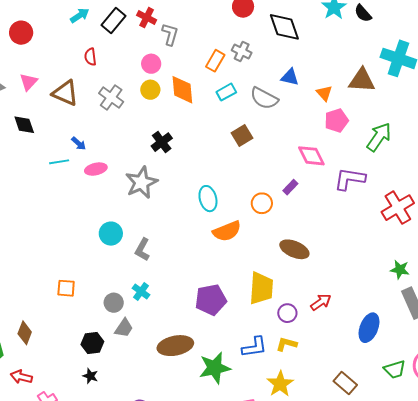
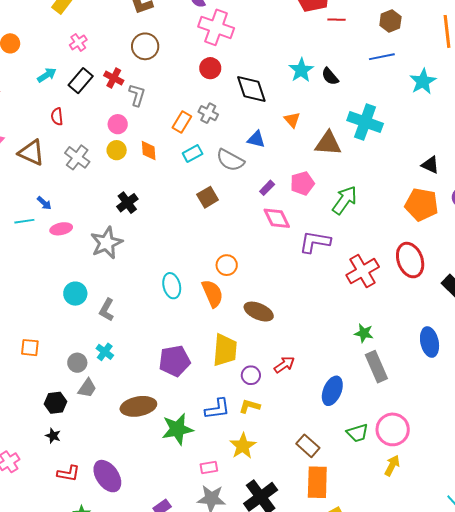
orange diamond: (182, 90) -> (149, 151), size x0.7
orange triangle: (324, 93) -> (292, 120), moved
purple rectangle: (290, 187) -> (267, 188), moved
cyan ellipse: (208, 199) -> (172, 286), moved
orange semicircle: (227, 231) -> (212, 293), moved, turned -92

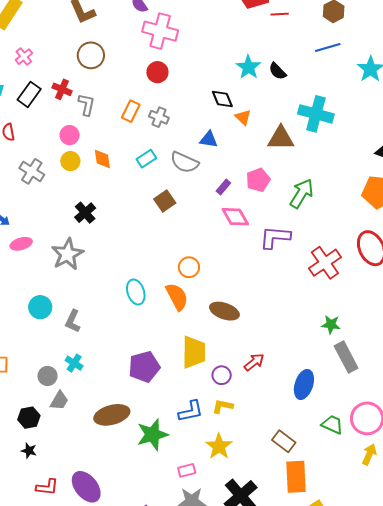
black diamond: (251, 89) -> (222, 99), moved, size x0.7
orange rectangle: (182, 122) -> (131, 111), moved
green trapezoid: (357, 433) -> (332, 425), turned -135

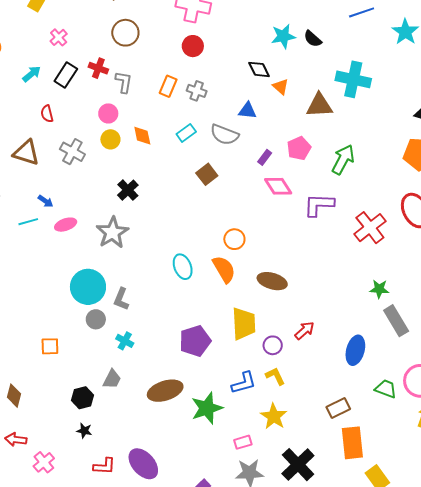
cyan star: (248, 67) -> (283, 36), turned 30
cyan circle: (40, 307) -> (88, 287), size x1.5
gray circle: (47, 376) -> (96, 319), moved
yellow L-shape: (223, 406) -> (275, 376), turned 55
brown rectangle: (284, 441) -> (338, 408), turned -60

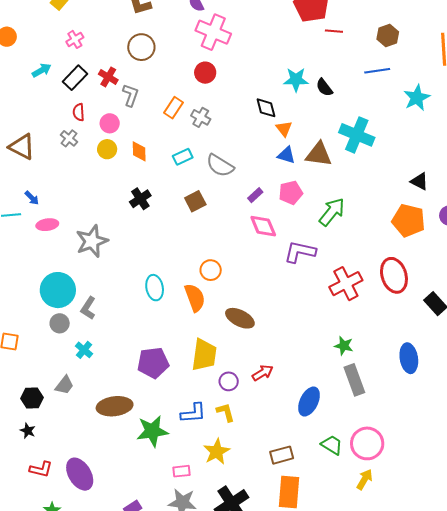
blue triangle: (248, 111) -> (286, 155), moved
red semicircle: (47, 114) -> (79, 112), moved
gray cross: (72, 152) -> (69, 138), moved, size x0.7
black cross: (128, 190) -> (140, 199), moved

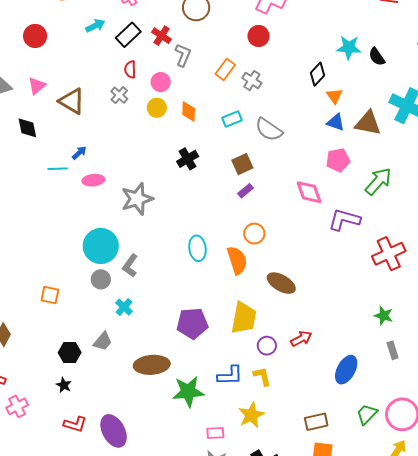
black diamond: (266, 108) -> (318, 74), turned 55
purple rectangle: (255, 195) -> (246, 191), moved
blue arrow: (32, 198) -> (79, 153), turned -91
gray rectangle: (354, 380) -> (393, 350), size x0.6
green trapezoid: (332, 445) -> (367, 414), turned -80

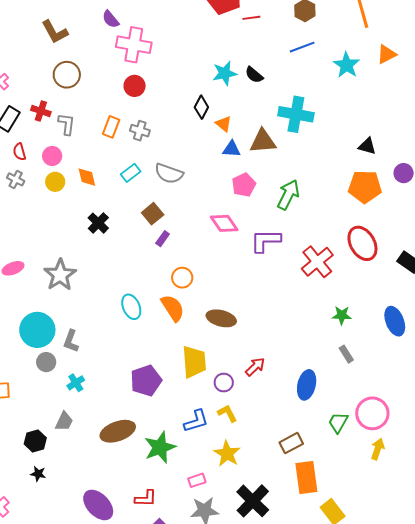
cyan cross: (124, 307) -> (76, 383), turned 30
green star: (384, 316) -> (342, 315), moved
red L-shape: (75, 424) -> (146, 498), moved

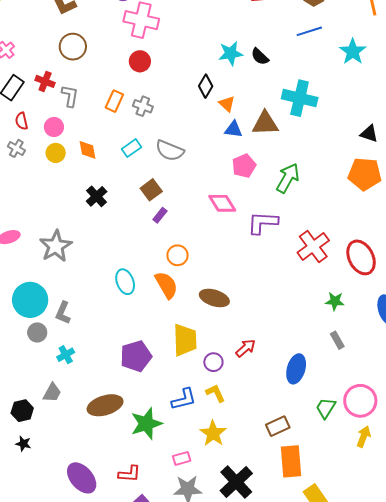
red ellipse: (362, 243) -> (361, 257), moved

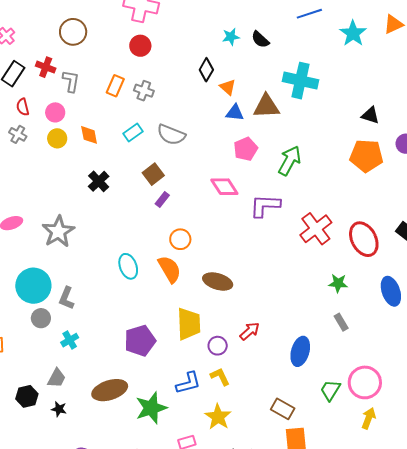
cyan star: (231, 53) -> (231, 37), size x0.7
brown rectangle: (278, 426) -> (283, 409), turned 55
black star: (23, 444) -> (59, 409), moved

